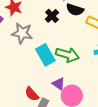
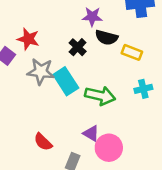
cyan rectangle: (45, 55) -> (66, 81), moved
red semicircle: (32, 94) -> (43, 142), moved

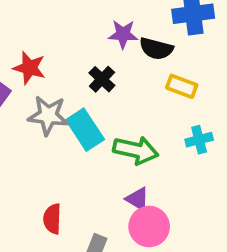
black semicircle: (106, 37) -> (156, 49), moved
purple triangle: (91, 133) -> (138, 199), moved
red semicircle: (43, 142) -> (52, 219), turned 48

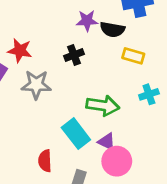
black cross: (102, 79) -> (74, 55), turned 30
cyan rectangle: (85, 130) -> (76, 134), moved

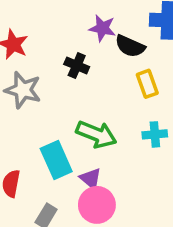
black cross: (74, 55) -> (77, 65), turned 30
yellow rectangle: (133, 56) -> (147, 84), turned 40

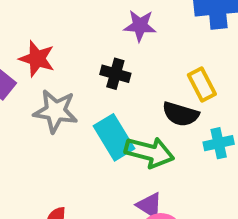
black semicircle: (130, 46) -> (181, 114), moved
cyan rectangle: (56, 160) -> (114, 137), moved

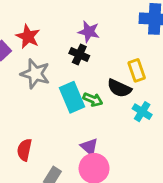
purple star: (140, 26) -> (89, 32), moved
cyan cross: (219, 143) -> (142, 112), turned 36
green arrow: (149, 152) -> (93, 99), moved, size x0.6

